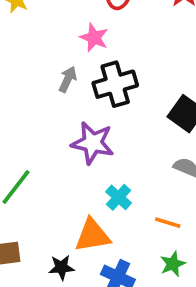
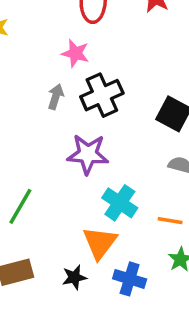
cyan cross: (119, 197) -> (120, 203), size x1.4
orange triangle: (92, 235) -> (100, 243), turned -36

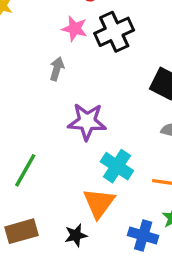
black cross: (102, 95) -> (114, 32), moved
blue cross: (130, 279) -> (143, 236), moved

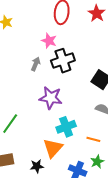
black cross: (114, 32) -> (63, 61), moved
cyan cross: (117, 166) -> (66, 127), turned 30

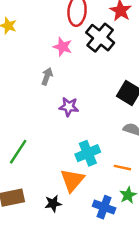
black cross: (63, 61) -> (100, 38), moved, turned -30
purple star: (51, 98) -> (69, 107), moved, size x0.7

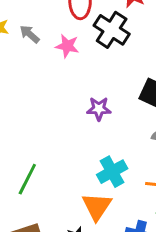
gray arrow: (47, 76) -> (30, 34), moved, turned -63
purple star: (69, 107) -> (99, 109), moved

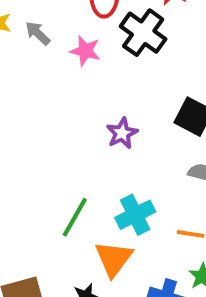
purple star: (99, 109) -> (122, 133), turned -30
green line: (27, 179) -> (75, 217), moved

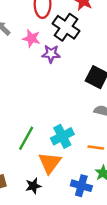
purple star: (122, 133) -> (51, 54), moved, turned 30

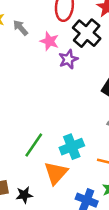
purple star: (51, 54) -> (68, 59), turned -30
black star: (33, 186) -> (24, 195), moved

